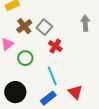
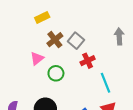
red cross: (55, 46) -> (88, 61), turned 32
cyan line: (52, 76) -> (106, 83), moved

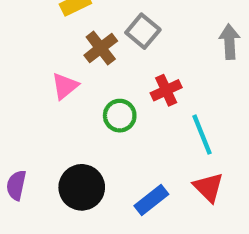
gray square: (76, 41) -> (143, 31), moved
green circle: (56, 73) -> (120, 116), moved

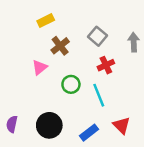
gray square: (143, 31) -> (97, 36), moved
red cross: (166, 90) -> (106, 65), moved
cyan line: (202, 135) -> (99, 95), moved

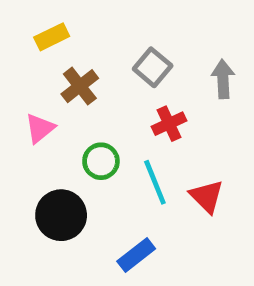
black circle: (49, 125) -> (61, 215), moved
red triangle: (122, 125) -> (207, 196), moved

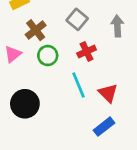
green circle: (101, 161) -> (48, 56), moved
blue rectangle: (136, 255) -> (104, 127), moved

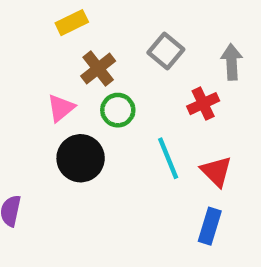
red cross: (87, 51) -> (203, 104), moved
black circle: (25, 104) -> (81, 158), moved
blue rectangle: (104, 127) -> (210, 226), turned -35

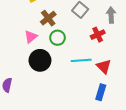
cyan line: (168, 158) -> (81, 60), turned -72

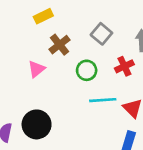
green circle: (57, 38) -> (87, 70), moved
black circle: (40, 60) -> (37, 124), moved

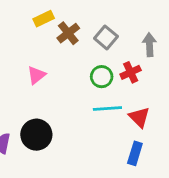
brown cross: (60, 45) -> (68, 33), moved
green circle: (87, 70) -> (102, 77), moved

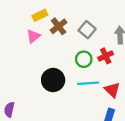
pink triangle: (36, 75) -> (33, 36), moved
black circle: (36, 135) -> (53, 80), moved

